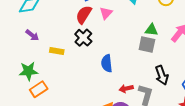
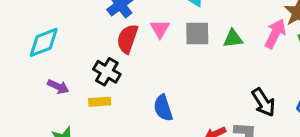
black cross: (83, 38) -> (107, 72), moved
gray square: (147, 45) -> (197, 34), moved
blue semicircle: (107, 63) -> (163, 108), moved

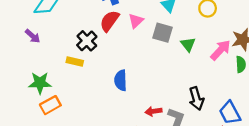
green triangle: (233, 39) -> (188, 44), turned 42
purple arrow: (58, 87) -> (33, 36), moved

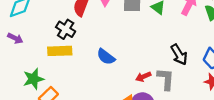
yellow rectangle: (75, 61) -> (60, 51), size x1.5
blue semicircle: (121, 80) -> (106, 57), turned -36

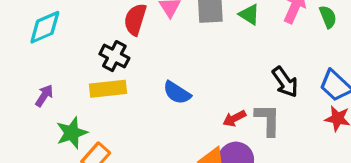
purple arrow: (15, 38) -> (44, 96), moved, turned -80

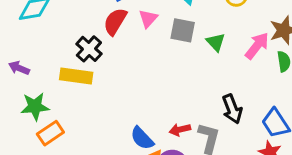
blue semicircle: (177, 93) -> (142, 138), moved
purple arrow: (44, 96) -> (19, 68), turned -114

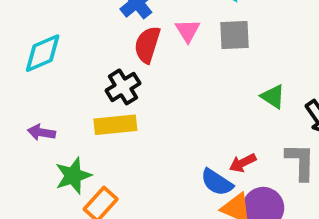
green triangle: (216, 42) -> (273, 97), moved
black cross: (89, 49) -> (123, 87), turned 30
red arrow: (180, 130) -> (243, 163), moved

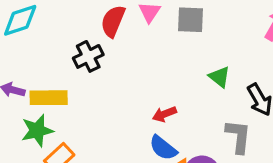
yellow rectangle: (115, 125) -> (49, 98), moved
red arrow: (243, 163) -> (164, 114), moved

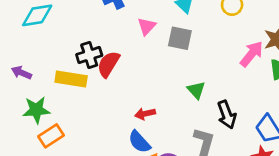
red semicircle: (113, 21) -> (108, 64), moved
yellow rectangle: (49, 98) -> (71, 79), moved

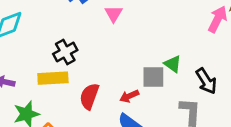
gray square: (180, 38) -> (153, 77), moved
red semicircle: (108, 64) -> (89, 96), moved

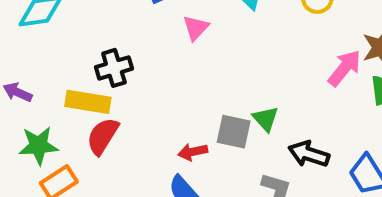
black arrow: (206, 81) -> (309, 154), turned 128
red semicircle: (89, 96) -> (103, 136), moved

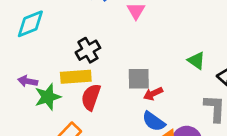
gray square: (234, 132) -> (139, 79), moved
green star: (38, 146) -> (48, 97), moved

